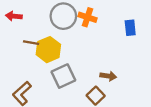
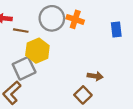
brown line: (31, 43) -> (21, 31), moved
gray square: (63, 76) -> (24, 68), moved

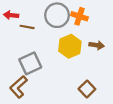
yellow hexagon: (37, 51) -> (70, 46), moved
brown arrow: (95, 76) -> (97, 45), moved

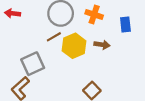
orange cross: (79, 16) -> (94, 15), moved
brown line: (27, 27) -> (54, 37), moved, turned -40

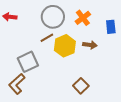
orange cross: (94, 15) -> (83, 18), turned 35

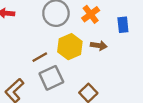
brown line: (47, 38) -> (40, 57), moved
gray square: (28, 62) -> (51, 78), moved

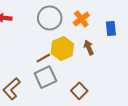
brown arrow: (99, 45) -> (89, 48), turned -120
brown line: (40, 57) -> (43, 58), moved

